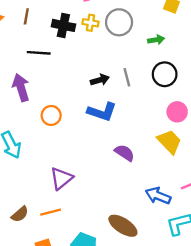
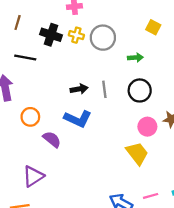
purple semicircle: (124, 153) -> (52, 139), moved

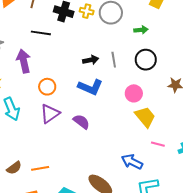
pink circle: (147, 127) -> (134, 93), moved
purple semicircle: (52, 139) -> (81, 122), moved
purple triangle: (33, 176) -> (50, 114), moved
pink line: (151, 196) -> (158, 144), moved, turned 32

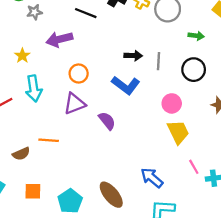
purple arrow: (24, 61) -> (59, 39), turned -105
pink line: (158, 144) -> (194, 167), moved, turned 32
orange line: (40, 168) -> (49, 140), moved

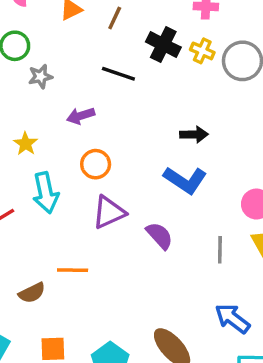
purple arrow: (59, 39) -> (81, 116), size x0.7
gray line: (159, 61) -> (220, 250), moved
orange circle: (79, 73) -> (96, 164), moved

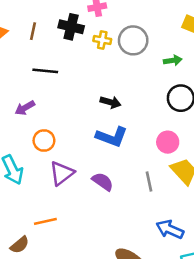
black cross: (163, 45) -> (71, 27), moved
black arrow: (194, 134) -> (110, 102), turned 30

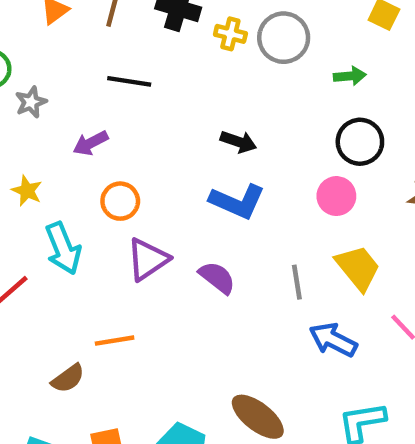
pink circle: (168, 142) -> (336, 196), moved
blue arrow: (170, 229) -> (333, 340), moved

